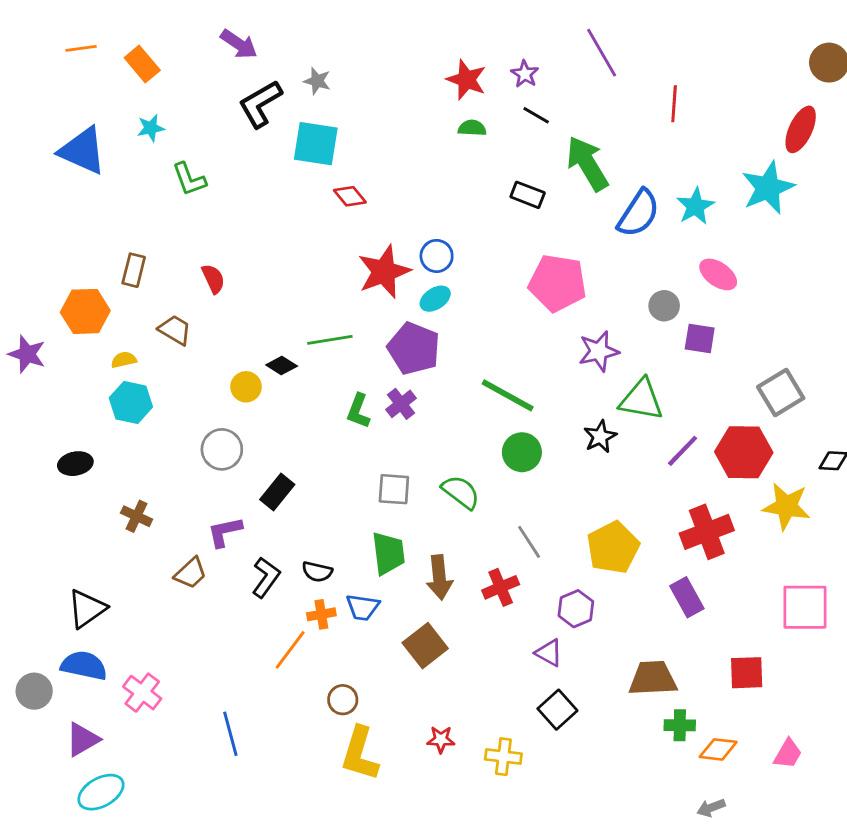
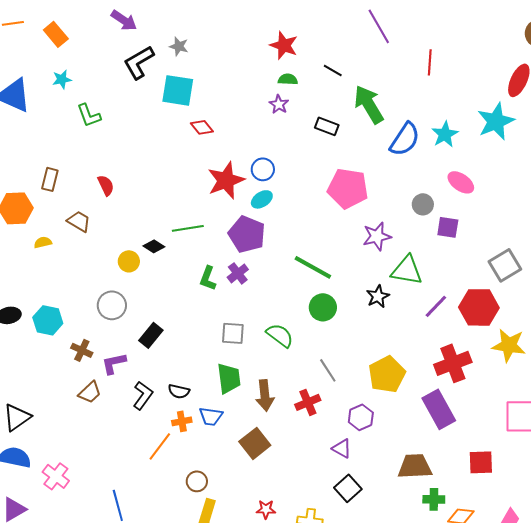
purple star: (525, 74) -> (279, 104), moved
cyan hexagon: (131, 402) -> (48, 320), moved
brown cross: (137, 516) -> (82, 350), moved
purple rectangle: (687, 597) -> (439, 409), size x1.4

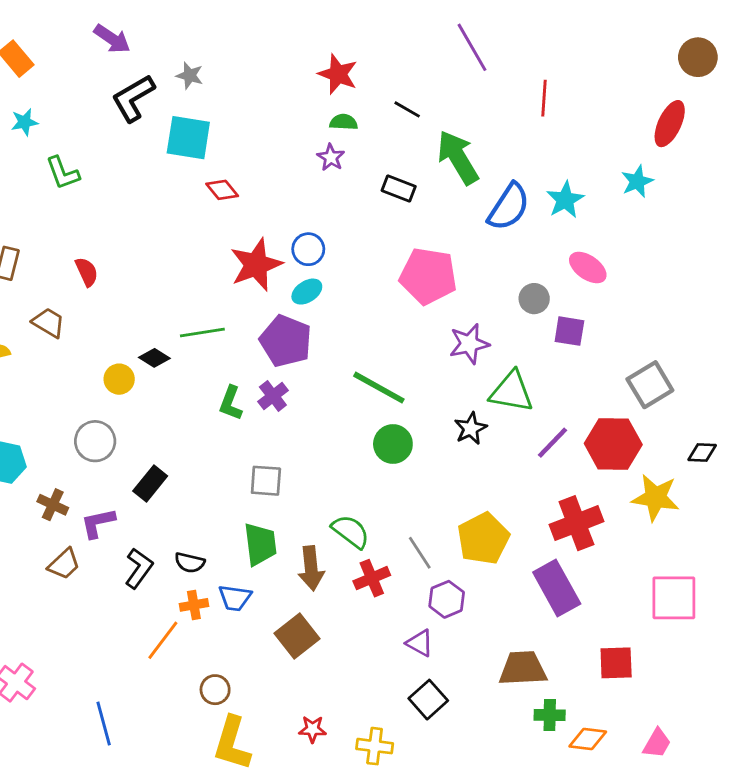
cyan star: (496, 121) -> (637, 181), size x0.6
green semicircle: (280, 335) -> (351, 532), moved
gray line: (328, 370) -> (420, 553), moved

